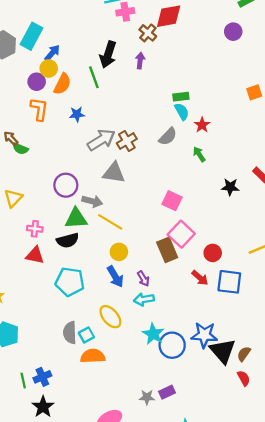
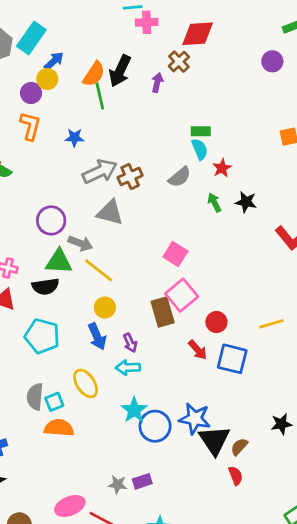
brown cross: (148, 33) -> (179, 62), moved
orange semicircle: (62, 84) -> (94, 74), moved
black star: (230, 187) -> (246, 202), moved

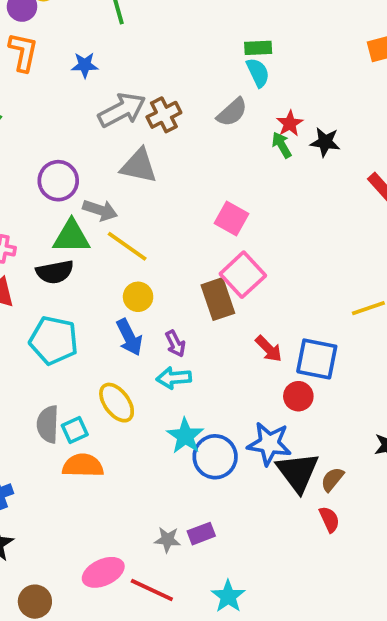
red star: (222, 168) -> (290, 124), moved
red circle: (216, 322) -> (298, 396), moved

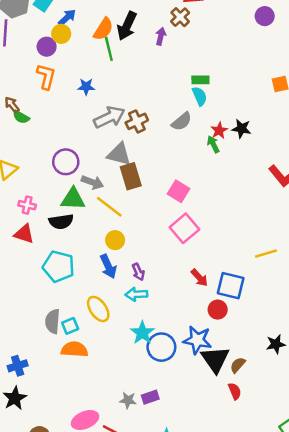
black star: (325, 142) -> (241, 129), moved
brown rectangle: (218, 299) -> (131, 176), moved

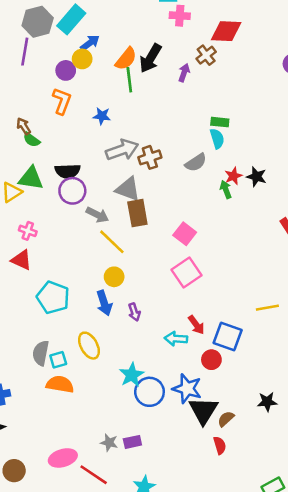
green triangle: (73, 199) -> (31, 178), moved
black semicircle: (61, 222) -> (68, 171), moved
cyan arrow: (136, 294) -> (176, 339), moved

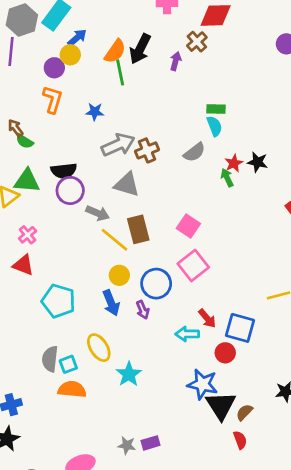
brown rectangle: (137, 213) -> (138, 229), moved
pink cross: (28, 231) -> (28, 235), turned 36
cyan star: (132, 375) -> (129, 374), moved
blue circle: (150, 392) -> (156, 284), moved

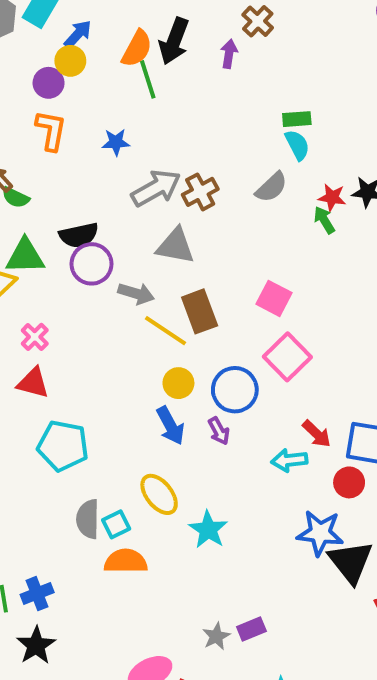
red star: (234, 163) -> (332, 197), turned -30
cyan pentagon: (58, 301) -> (63, 446), moved
gray star: (127, 445) -> (216, 636), turned -30

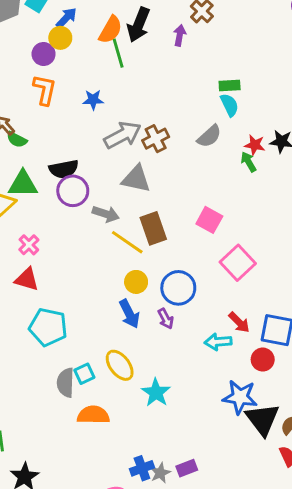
pink square: (287, 357) -> (238, 263), moved
cyan square: (116, 524) -> (84, 374), moved
blue cross: (37, 594) -> (142, 468), moved

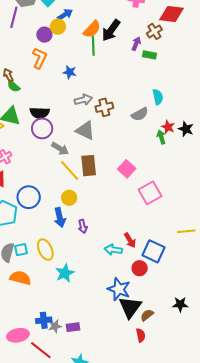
green rectangle: (230, 85) -> (150, 55), moved
gray arrow: (123, 135) -> (83, 100), size x0.7
pink square: (238, 263) -> (150, 193), moved
blue circle: (178, 288) -> (29, 197), moved

